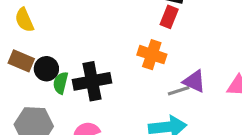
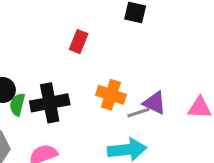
red rectangle: (169, 17) -> (79, 42), moved
orange cross: (152, 55) -> (111, 95), moved

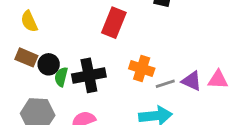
red rectangle: (79, 42) -> (114, 23), size x1.5
purple triangle: (155, 103) -> (192, 81), moved

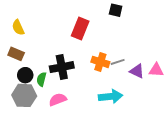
black circle: (49, 64) -> (25, 75), moved
green semicircle: (61, 77) -> (41, 79), moved
gray line: (165, 84) -> (118, 62), moved

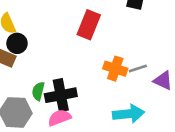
black cross: (62, 67) -> (61, 95), moved
black circle: (25, 75) -> (17, 43), moved

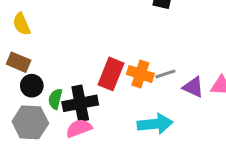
red rectangle: (89, 25) -> (111, 74), moved
black circle: (17, 43) -> (32, 86), moved

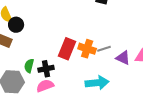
black circle: (32, 86) -> (16, 25), moved
black cross: (80, 103) -> (46, 69), size x0.7

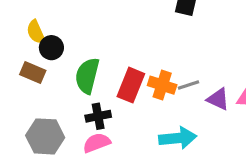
green semicircle: (29, 66) -> (87, 76), moved, size x1.6

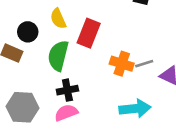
yellow semicircle: (36, 32) -> (58, 19), moved
red rectangle: (131, 85) -> (89, 33), moved

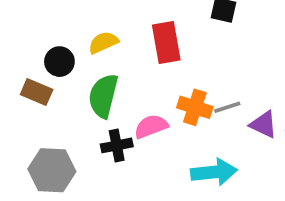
yellow semicircle: (58, 19) -> (103, 42), turned 90
red rectangle: (89, 33) -> (166, 42), moved, turned -32
pink semicircle: (66, 113) -> (151, 126), moved

